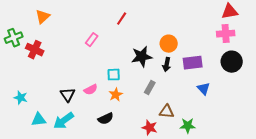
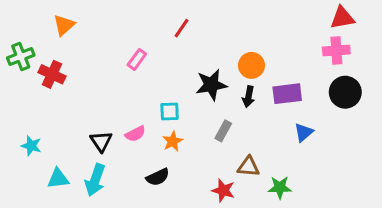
blue triangle: (204, 89) -> (304, 132), turned 32
cyan arrow: (64, 121) -> (95, 180), turned -35

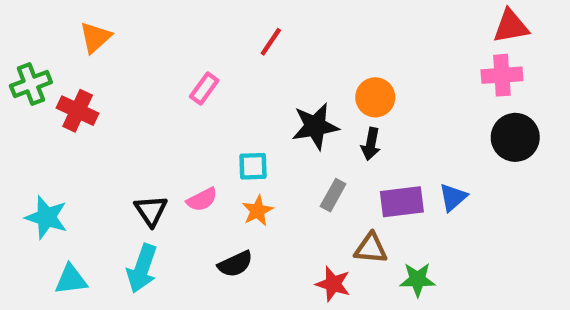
purple rectangle: (287, 94) -> (402, 202), moved
cyan star: (31, 146) -> (46, 217), size x1.4
cyan triangle: (58, 179) -> (71, 280), moved

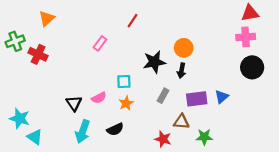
cyan star: (46, 217) -> (20, 118), moved
cyan arrow: (142, 268) -> (83, 131), moved
cyan triangle: (71, 280) -> (35, 137), turned 42

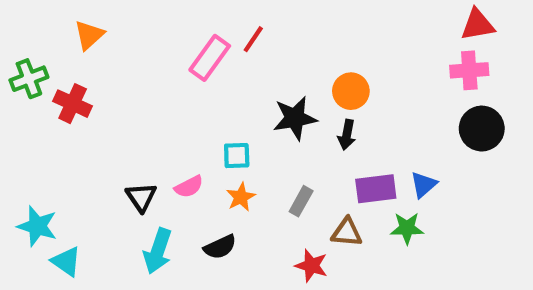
pink rectangle: (100, 43) -> (210, 58), moved, size x1.5
gray rectangle: (163, 96) -> (301, 201), moved
green star: (204, 137) -> (407, 228), moved

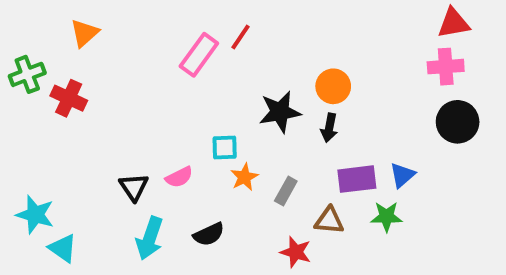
orange star: (241, 197) -> (244, 177), moved

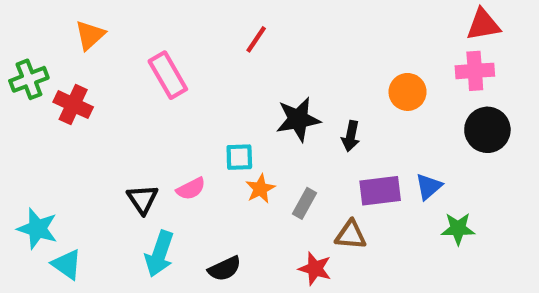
pink rectangle: (199, 55) -> (168, 75), moved, turned -66
orange circle: (333, 86) -> (408, 92), moved
green star: (386, 217) -> (458, 229), moved
black semicircle: (209, 234) -> (225, 269), moved

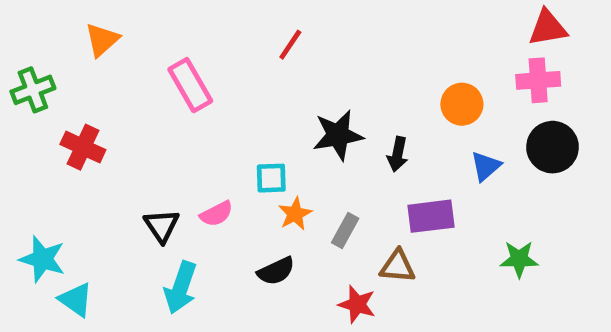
red cross: (73, 105) -> (83, 147), moved
blue triangle: (429, 187) -> (486, 166), moved
black semicircle: (225, 269) -> (276, 271), moved

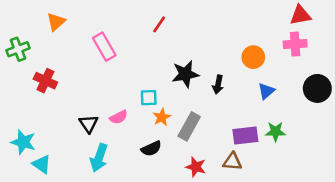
black circle: (552, 147) -> (317, 88), moved
purple rectangle: (431, 216) -> (245, 136), moved
gray rectangle: (345, 230) -> (189, 126), size x1.5
green star: (519, 259) -> (275, 132), moved
brown triangle: (398, 266) -> (232, 162), moved

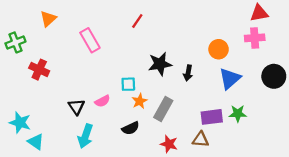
blue triangle: (266, 91) -> (230, 79), size x1.5

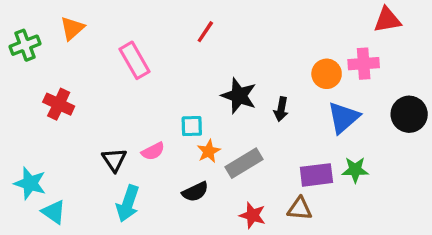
pink cross: (255, 38) -> (364, 64), moved
green cross: (15, 42) -> (25, 45), moved
black star: (160, 64) -> (239, 96), turned 30
gray rectangle: (163, 109) -> (244, 163), turned 30

